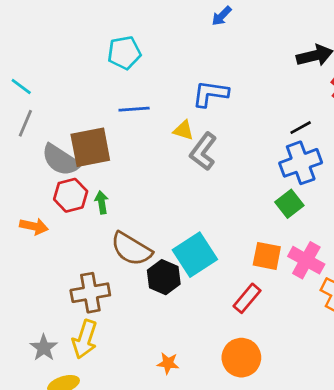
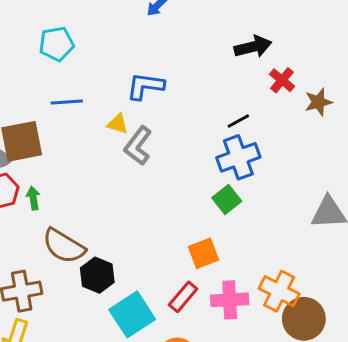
cyan square: (195, 255) -> (132, 314), moved
orange square: (267, 256) -> (203, 253), turned -32
pink cross: (306, 260) -> (230, 300), moved, turned -32

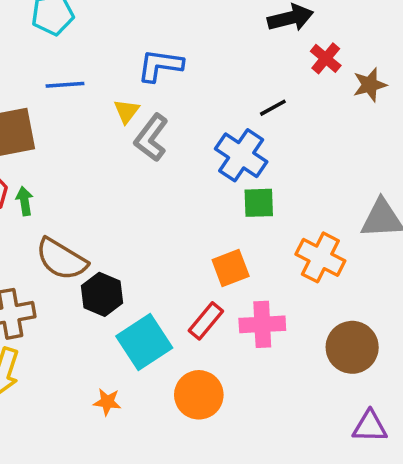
yellow triangle: (118, 124) -> (127, 111), turned 50
blue cross: (238, 157) -> (241, 155), moved, turned -36
green square: (227, 199) -> (259, 203), turned 36
orange cross: (279, 291) -> (320, 257), moved

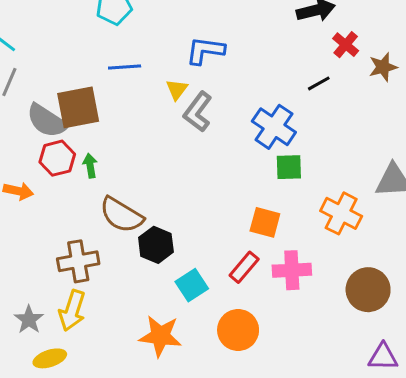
black line: (273, 108) -> (319, 83), moved
orange square: (231, 268) -> (265, 222), turned 36
cyan square: (144, 342) -> (192, 285), size x0.7
orange star: (107, 402) -> (160, 336), size x1.8

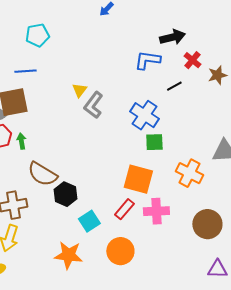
blue L-shape: (205, 51) -> (147, 60), moved
blue line: (125, 67) -> (25, 71), moved
orange square: (265, 222) -> (138, 179), size x1.4

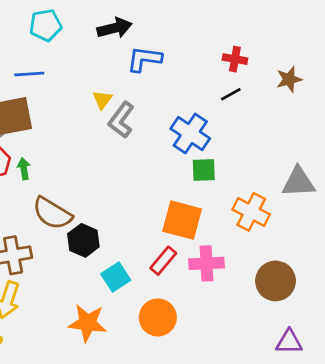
black arrow: (172, 37) -> (115, 28), moved
blue L-shape: (147, 60) -> (144, 59), moved
red cross: (192, 60) -> (235, 59), moved, turned -30

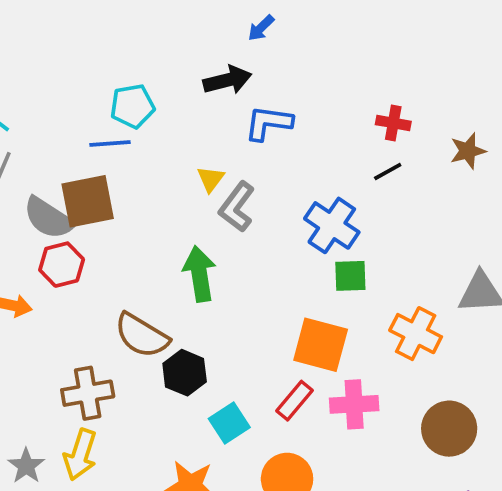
cyan pentagon: (46, 25) -> (132, 106), moved
green arrow: (24, 169) -> (199, 274), moved, size x1.8

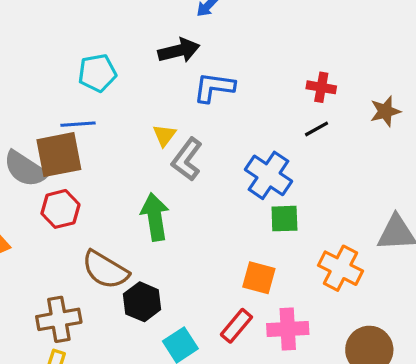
blue line: (110, 143) -> (78, 124), moved
red hexagon: (62, 265) -> (60, 209), moved
orange square: (321, 345) -> (259, 278), size x0.7

